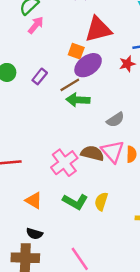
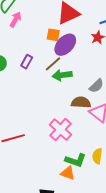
brown semicircle: (92, 153) -> (81, 102), moved
orange triangle: (34, 200) -> (68, 173), moved

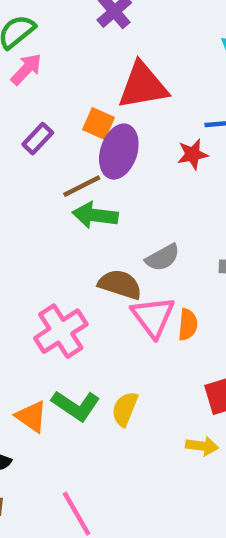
purple ellipse: (65, 45) -> (119, 152), turned -40
purple rectangle: (27, 62) -> (38, 139), moved
orange triangle: (68, 173) -> (31, 416), moved

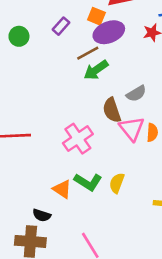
purple ellipse: (119, 152) -> (109, 32), turned 52
green arrow: (95, 215) -> (96, 70), turned -40
brown semicircle: (120, 284) -> (112, 110), turned -125

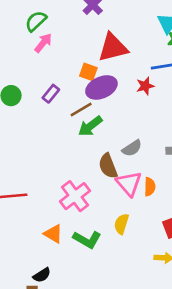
purple rectangle: (61, 26) -> (51, 94), moved
yellow semicircle: (117, 183) -> (121, 224), moved
orange triangle: (62, 189) -> (53, 234), moved
black semicircle: (42, 215) -> (42, 275), turned -48

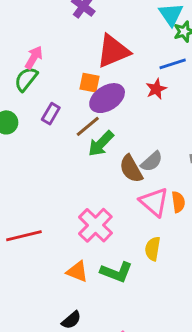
green semicircle: (36, 21) -> (26, 79), moved
brown semicircle: (108, 166) -> (131, 169), moved

